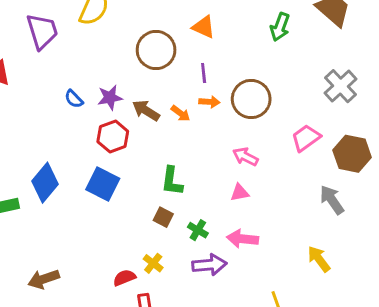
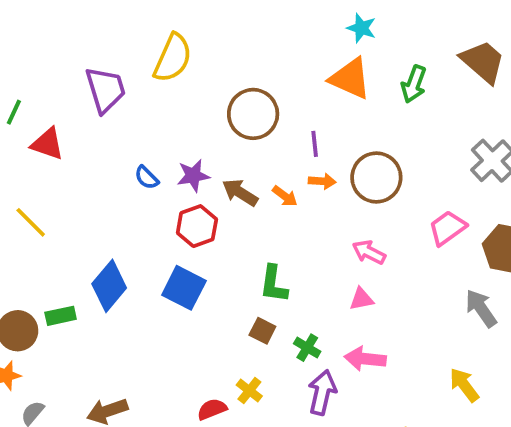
orange triangle: (204, 27) -> (350, 78), moved, size x1.4
purple arrow: (209, 265) -> (322, 392), turned -72

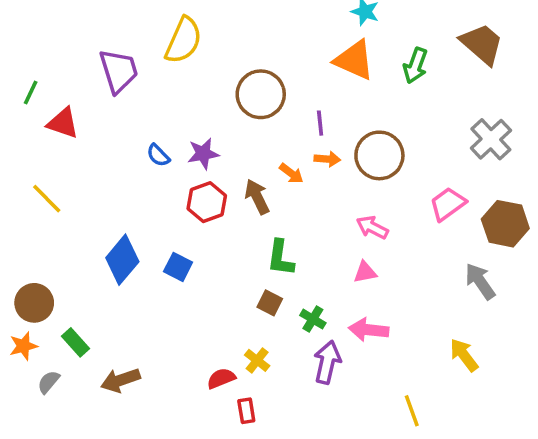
brown arrow: (240, 192) -> (257, 197), moved, turned 32
blue square: (184, 288) -> (178, 267), moved, size x0.7
green rectangle: (61, 316) -> (76, 342), moved, turned 60

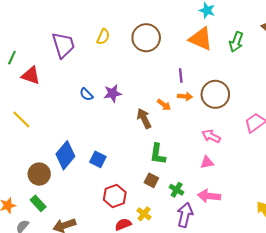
yellow semicircle: (183, 40) -> (103, 37), moved, size x0.6
brown circle: (261, 94) -> (146, 38), moved
red hexagon: (207, 202) -> (115, 196), moved
brown circle: (34, 303) -> (39, 174), moved

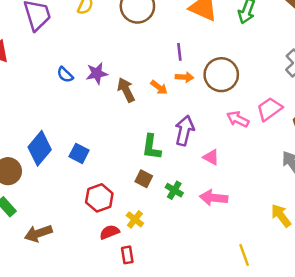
brown arrow: (144, 118) -> (126, 90), moved
pink arrow: (211, 136) -> (238, 119), moved
pink triangle: (207, 162) -> (211, 157), turned 40
purple arrow: (185, 215) -> (184, 131), moved

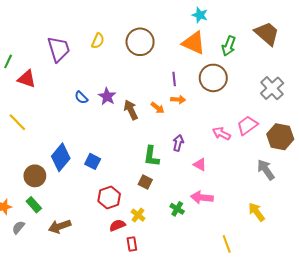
purple star: (97, 73) -> (107, 96), turned -30
brown circle: (221, 75) -> (213, 78), moved
purple arrow: (184, 131) -> (178, 143), size x0.7
green cross: (174, 190) -> (177, 209), moved

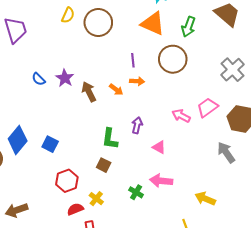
yellow semicircle: (98, 41) -> (68, 15), moved
yellow arrow: (257, 212) -> (205, 199), moved, turned -30

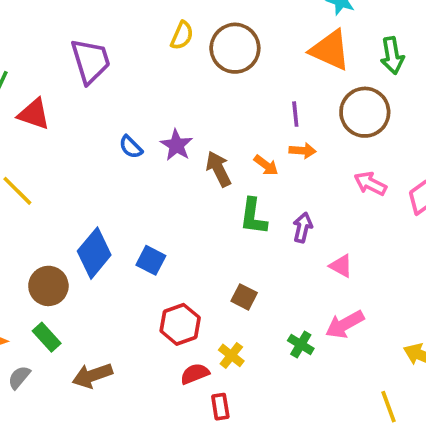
green arrow: (188, 27) -> (392, 56), turned -30
pink arrow: (181, 116) -> (370, 184), moved
green L-shape: (110, 139) -> (253, 216), moved
pink arrow: (161, 181) -> (345, 324), turned -35

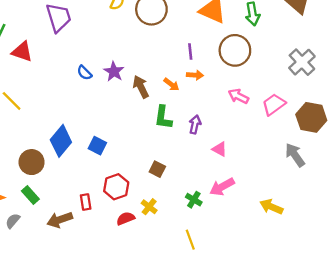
red rectangle: (220, 407) -> (86, 202), moved
yellow line: (389, 407) -> (190, 240), moved

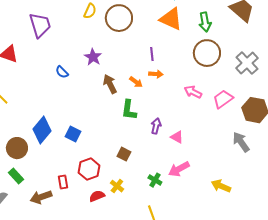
brown circle: (235, 50) -> (207, 53), moved
purple star: (114, 72) -> (93, 57), moved
purple arrow: (195, 124) -> (156, 126), moved

